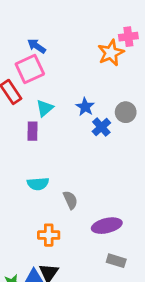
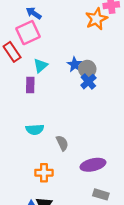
gray circle: (126, 112) -> (87, 69), moved

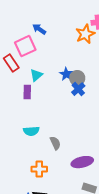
blue arrow: (34, 13) -> (39, 29), moved

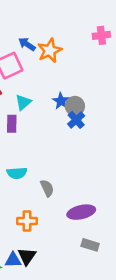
orange star: (85, 34) -> (50, 51), moved

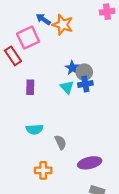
orange star: (50, 51) -> (63, 25), turned -30
cyan triangle: (23, 102) -> (67, 87), moved, turned -32
blue cross: (76, 120) -> (85, 84), turned 32

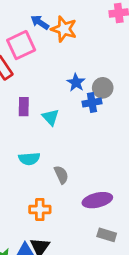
gray circle: (84, 72) -> (103, 88), moved
cyan triangle: (67, 87) -> (51, 117), moved

